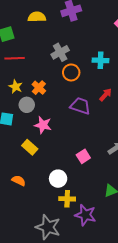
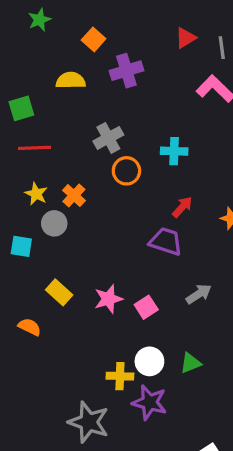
purple trapezoid: (80, 106) -> (166, 241), moved
pink star: (43, 125) -> (108, 299), moved, turned -30
white circle: (58, 179) -> (149, 361), moved
orange semicircle: (19, 181) -> (30, 327), moved

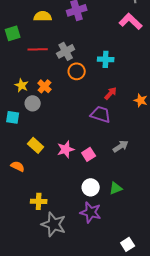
red line: (34, 148) -> (38, 49), moved
yellow cross: (120, 376) -> (39, 201), moved

